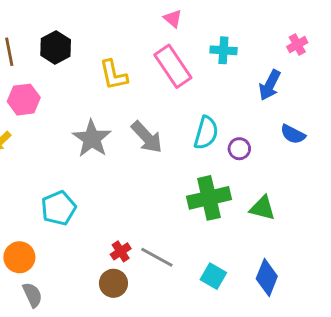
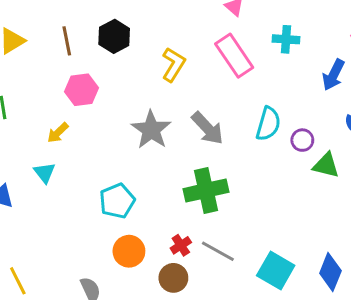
yellow L-shape: (113, 75) -> (173, 65), turned -136
green cross: (209, 198) -> (206, 190), moved
green triangle: (263, 208) -> (326, 165), moved
orange circle: (19, 257) -> (129, 251), moved
cyan square: (213, 276) -> (276, 270), size x1.4

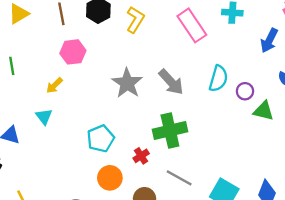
yellow L-shape: (173, 65) -> (135, 20), moved
red cross: (181, 245) -> (141, 156), moved

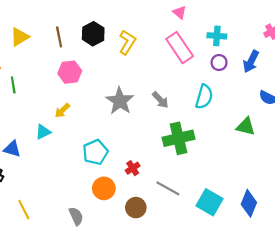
gray arrow: (171, 82) -> (160, 100), size x0.7
yellow arrow: (54, 85) -> (62, 111), moved
purple circle: (245, 91) -> (219, 63), moved
cyan triangle: (44, 117) -> (43, 132), turned 42
green cross: (170, 130) -> (179, 138), moved

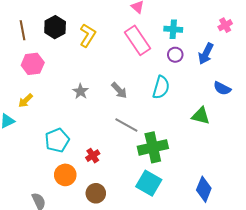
gray star: (120, 101) -> (81, 91), size x0.6
green cross: (179, 138) -> (153, 147), moved
gray line: (168, 188) -> (126, 125), moved
cyan square: (209, 202) -> (149, 183), moved

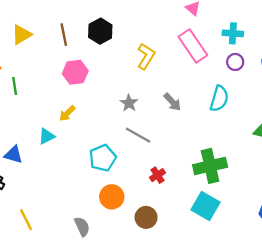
yellow L-shape: (88, 35) -> (146, 56), moved
gray line: (126, 125) -> (138, 135), moved
red cross: (93, 156) -> (157, 175), moved

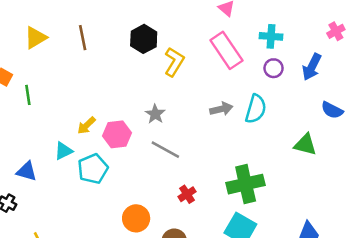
black hexagon: (100, 31) -> (144, 39), moved
pink hexagon: (75, 72) -> (117, 134), moved
gray arrow: (172, 102) -> (221, 109), moved, turned -60
cyan pentagon: (103, 158) -> (93, 169), moved

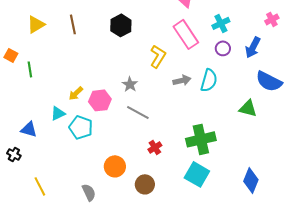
cyan cross: (271, 36) -> (221, 23), turned -30
yellow L-shape: (174, 62) -> (158, 56), moved
blue semicircle: (332, 110) -> (269, 81), size x1.5
cyan pentagon: (93, 169) -> (81, 127), turned -30

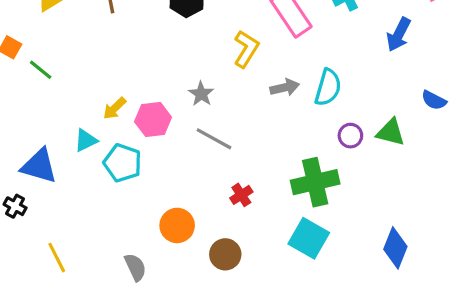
purple circle: (223, 48) -> (350, 136), moved
green line: (30, 69) -> (41, 70), turned -42
blue semicircle: (269, 81) -> (434, 100), moved, size x0.6
blue triangle: (29, 129) -> (39, 166), size x1.4

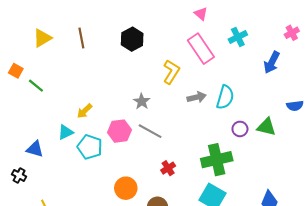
blue semicircle: (434, 100) -> (295, 106), turned -35
pink hexagon: (153, 120) -> (119, 131), moved
blue triangle: (39, 166) -> (35, 149), size x0.7

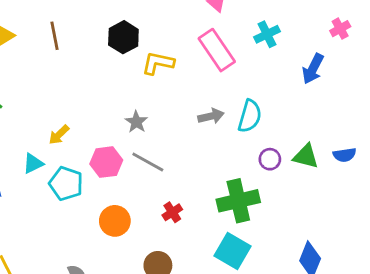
yellow L-shape: (171, 72) -> (158, 63), moved, turned -110
blue semicircle: (295, 106) -> (344, 155), moved
orange circle: (126, 188) -> (115, 221), moved

